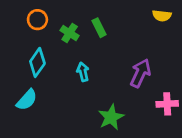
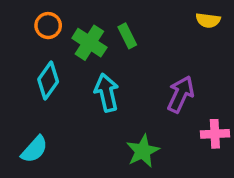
green cross: (70, 33) -> (89, 43), size x1.4
cyan arrow: (83, 72) -> (107, 93), size x1.5
cyan semicircle: (27, 100) -> (34, 149), moved

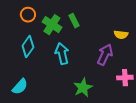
yellow semicircle: (208, 20) -> (121, 35), moved

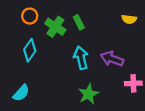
yellow semicircle: (121, 35) -> (129, 19), moved
cyan arrow: (62, 54) -> (81, 58), moved
purple arrow: (105, 55) -> (112, 59), turned -95

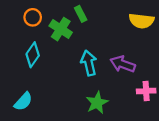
yellow semicircle: (129, 19) -> (141, 21), size x1.5
green rectangle: (79, 22) -> (81, 14), moved

